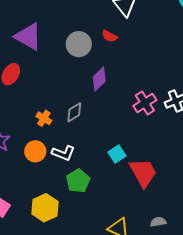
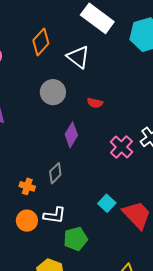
red semicircle: (110, 36) -> (95, 103), moved
gray circle: (79, 44) -> (53, 92), moved
green pentagon: (78, 181) -> (76, 239), turned 30

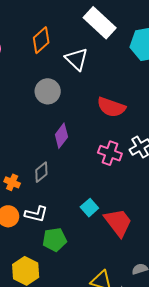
red semicircle: (95, 103) -> (111, 107), moved, size x1.8
pink cross: (121, 147) -> (110, 153), turned -30

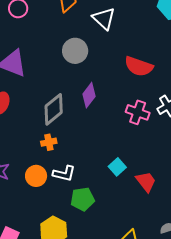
gray diamond: (41, 172) -> (54, 109), moved, size x1.5
orange cross: (12, 182) -> (49, 142), moved, turned -35
red trapezoid: (118, 222) -> (146, 182), size x0.7

